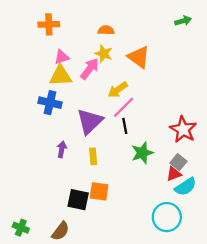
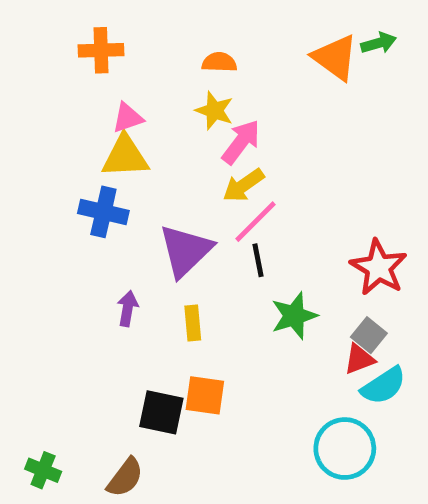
orange triangle: (139, 57) -> (335, 57), moved
pink arrow: (90, 69) -> (241, 142), moved

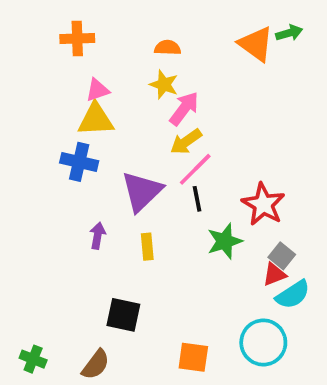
red star: (379, 267) -> (263, 204), moved
orange square: (205, 395) -> (193, 357), moved

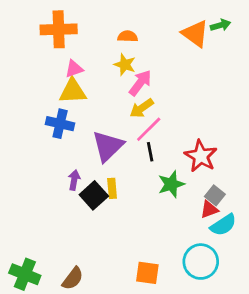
orange cross: (77, 39) -> (59, 29), size x1.4
black square: (123, 315) -> (94, 195), moved, turned 36
green cross: (33, 359) -> (25, 274), size x1.5

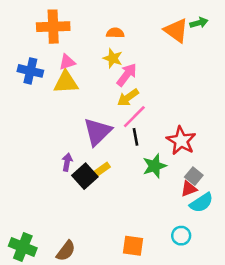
blue cross: (60, 124) -> (30, 71), moved
yellow rectangle: (112, 188) -> (101, 170), turned 60
cyan circle: (201, 262) -> (181, 236), size x0.6

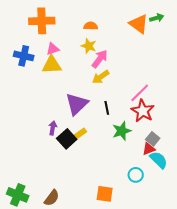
pink line: (134, 117) -> (140, 93), moved
cyan semicircle: (201, 203) -> (159, 160), turned -102
cyan circle: (181, 236) -> (136, 175), moved

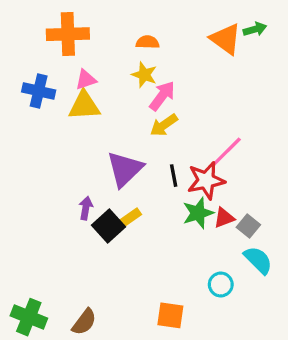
red star: (143, 111) -> (206, 180), moved, turned 30
red triangle: (149, 149) -> (224, 218), moved

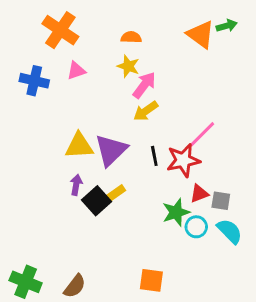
orange cross: (68, 34) -> (60, 30), turned 36
yellow triangle: (84, 106) -> (79, 146), moved
green star: (198, 213) -> (176, 212), moved
gray square: (248, 226) -> (221, 201), turned -30
cyan circle: (221, 284) -> (196, 227), moved

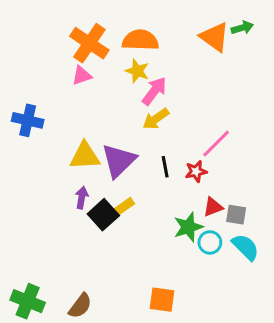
orange cross: (60, 30) -> (89, 43), moved
orange semicircle: (131, 37) -> (140, 40), size x1.6
blue cross: (34, 81) -> (28, 120), moved
red star: (183, 160) -> (196, 171), size x0.6

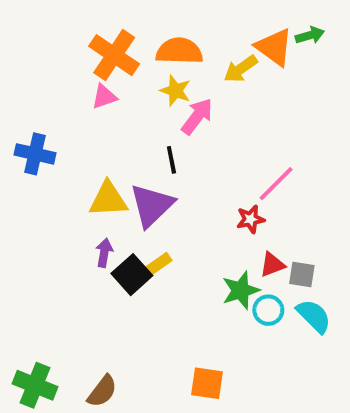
yellow arrow: (156, 119) -> (241, 69), moved
black line: (165, 167) -> (171, 160), moved

